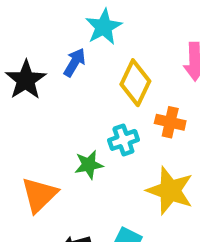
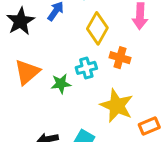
orange triangle: (39, 195) -> (27, 72), moved

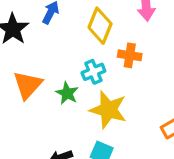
green star: (61, 84) -> (67, 93), turned -30
yellow star: (117, 106) -> (108, 110), moved

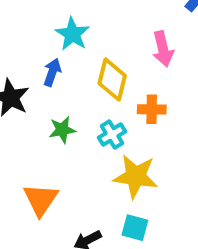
orange triangle: (28, 85) -> (41, 200), moved
green star: (67, 93) -> (62, 130), moved, turned -30

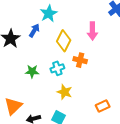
green star: (62, 130) -> (32, 71), moved
yellow star: (136, 176) -> (65, 92), size x0.7
orange triangle: (41, 200) -> (13, 106), moved

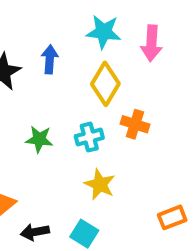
cyan star: (49, 14) -> (104, 32), moved, turned 30
blue arrow: (34, 30) -> (50, 59), turned -32
pink arrow: (92, 31) -> (151, 43), moved

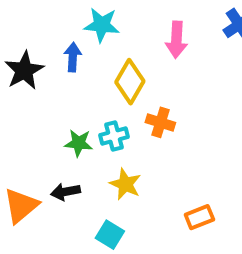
cyan star: (104, 32) -> (102, 25), moved
green star: (39, 139) -> (79, 143), moved
black arrow: (35, 232) -> (65, 192), moved

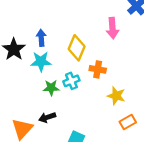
cyan star: (102, 25) -> (41, 62), moved
pink arrow: (176, 40) -> (112, 28), moved
yellow star: (125, 184) -> (116, 96), moved

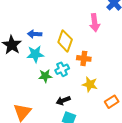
blue arrow: (41, 38) -> (35, 34), turned -80
yellow star: (116, 96) -> (90, 84), moved
black arrow: (47, 117) -> (63, 100), moved

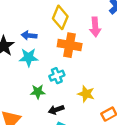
yellow diamond: (65, 41) -> (60, 17), moved
orange cross: (84, 58) -> (70, 45), moved, size x1.5
green star: (45, 76) -> (38, 92), moved

